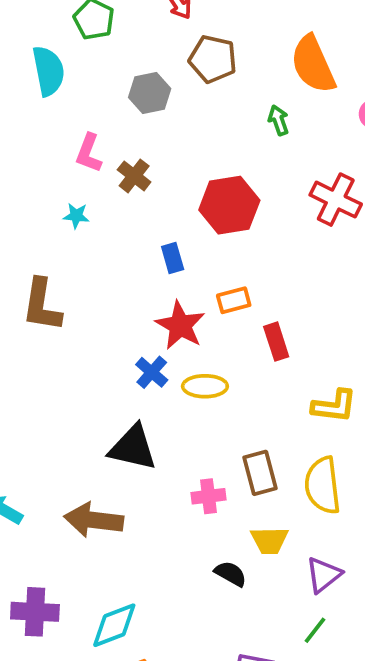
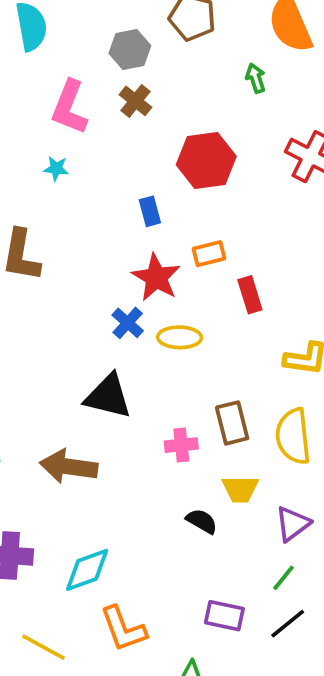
pink L-shape: (89, 153) -> (69, 107), size x1.4
brown cross: (134, 176) -> (135, 101), moved

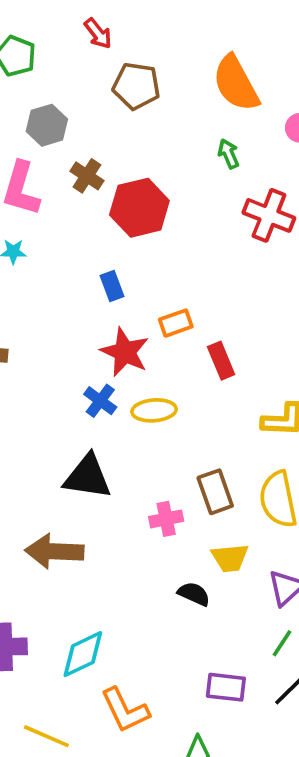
gray hexagon: (130, 50) -> (47, 125), moved
green arrow: (256, 78) -> (229, 154), moved
red hexagon: (206, 160) -> (139, 208), moved

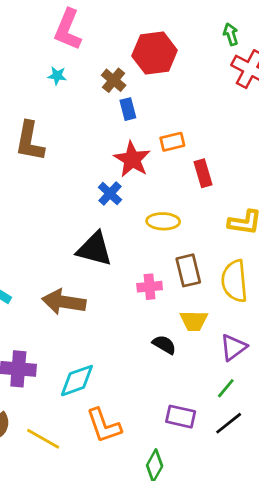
green arrow: (229, 154) -> (231, 34), moved
brown cross: (87, 176) -> (114, 80), moved
yellow ellipse: (154, 410) -> (163, 221), moved

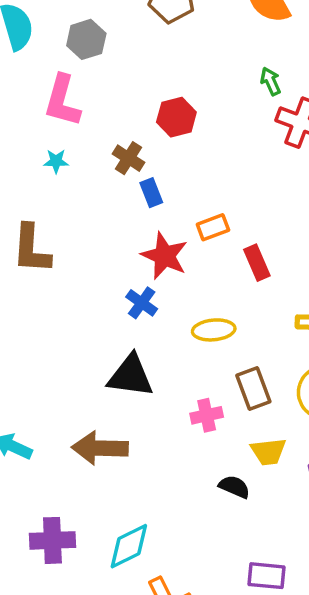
red hexagon: (155, 53) -> (176, 117), size x0.7

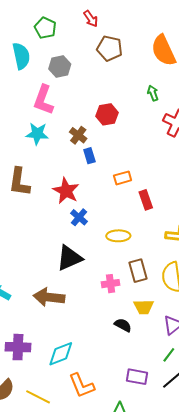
green arrow: (271, 81) -> (153, 93), moved
cyan star: (56, 161) -> (37, 134), size x1.6
red star: (164, 256) -> (66, 191), moved
black triangle: (131, 376) -> (69, 258), turned -36

